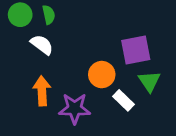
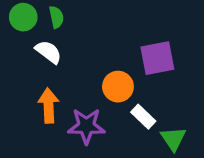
green triangle: (149, 81) -> (173, 139), moved

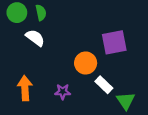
orange arrow: (48, 106) -> (25, 88), moved
purple star: (86, 126) -> (63, 92), size x0.6

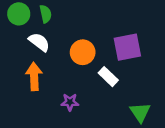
orange circle: (86, 63) -> (83, 52), moved
white rectangle: (104, 85) -> (108, 77), moved
orange arrow: (25, 88) -> (34, 77), moved

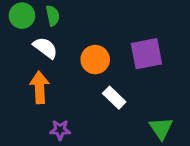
white rectangle: (108, 77) -> (114, 98), moved
purple star: (70, 102) -> (60, 130), moved

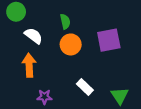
green semicircle: (53, 16) -> (65, 22), moved
white rectangle: (114, 98) -> (85, 87), moved

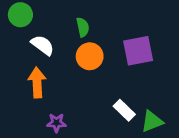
white rectangle: (85, 87) -> (124, 110), moved
green triangle: (120, 96) -> (152, 121), turned 42

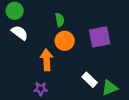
white semicircle: (43, 45) -> (20, 33), moved
orange arrow: (37, 83) -> (47, 60), moved

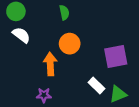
green semicircle: (60, 20) -> (64, 12), moved
purple square: (100, 37) -> (116, 57), moved

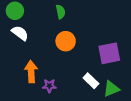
orange arrow: (50, 64) -> (31, 72), moved
purple star: (44, 95) -> (49, 86), moved

